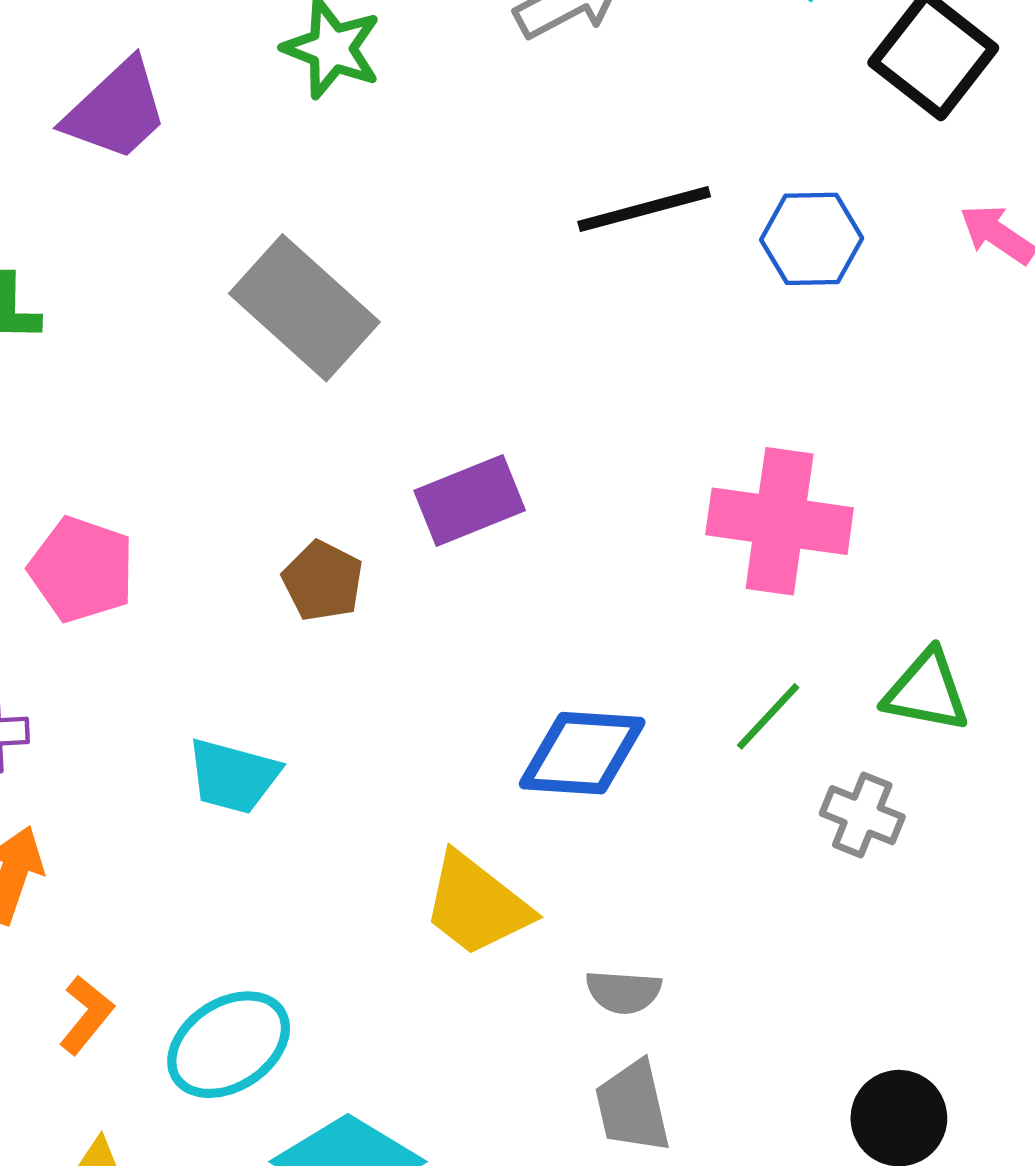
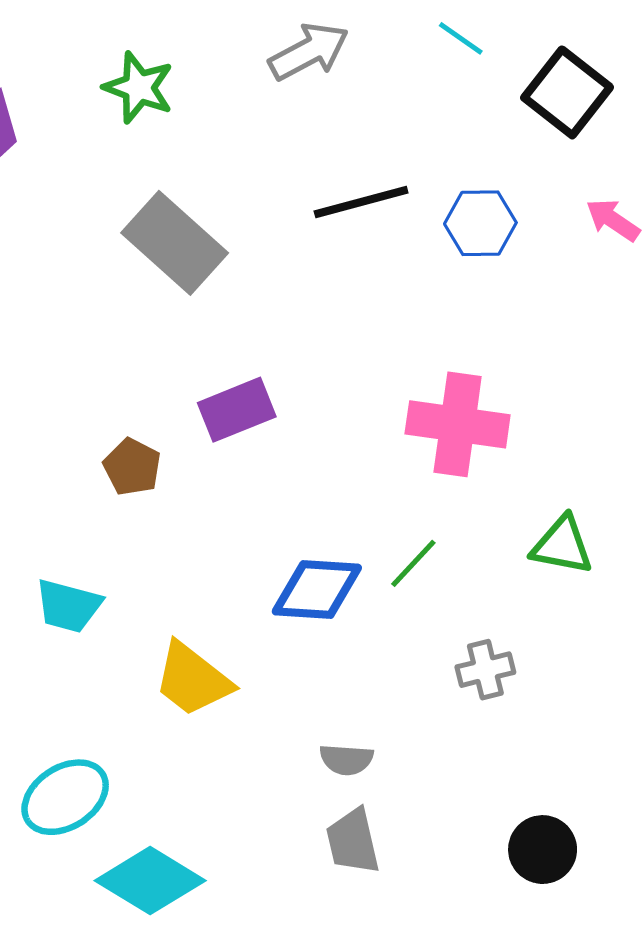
gray rectangle: (304, 308) -> (175, 243), moved
green line: (768, 716) -> (413, 563), moved
gray cross: (862, 815) -> (485, 670), moved, turned -36
yellow trapezoid: (477, 905) -> (193, 679), moved

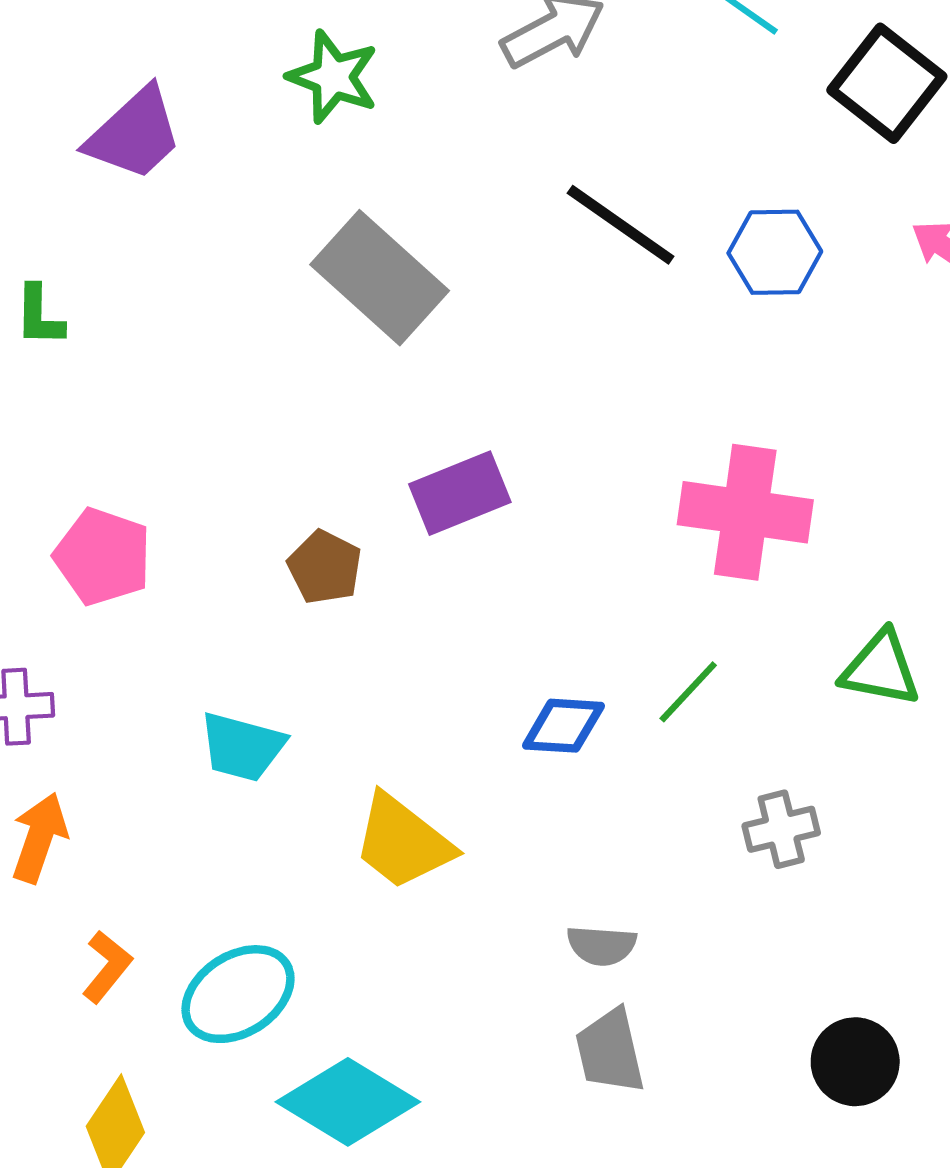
black line: (361, 202) -> (621, 225), turned 50
blue diamond: (317, 590) -> (563, 726), size x0.7

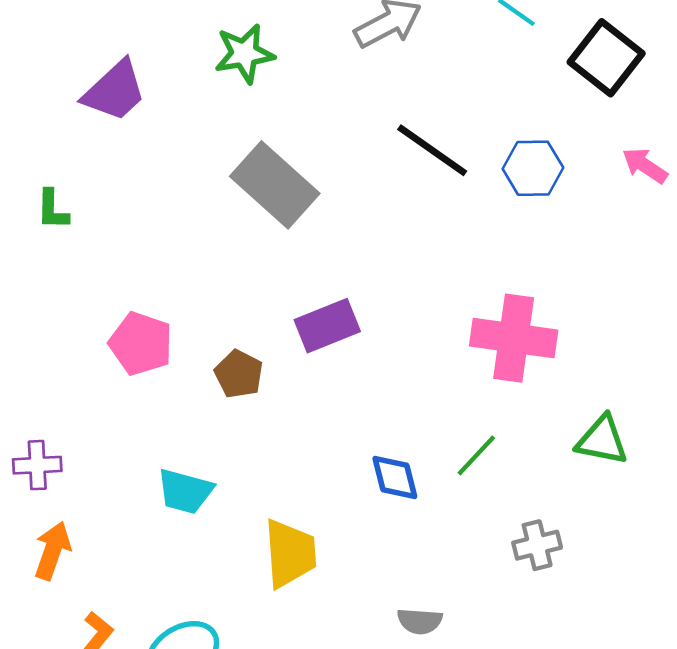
green star: (333, 77) -> (244, 54), turned -30
pink pentagon: (103, 557) -> (141, 344), moved
blue diamond: (563, 726) -> (395, 478), turned 72
yellow trapezoid: (403, 842) -> (290, 553), turned -132

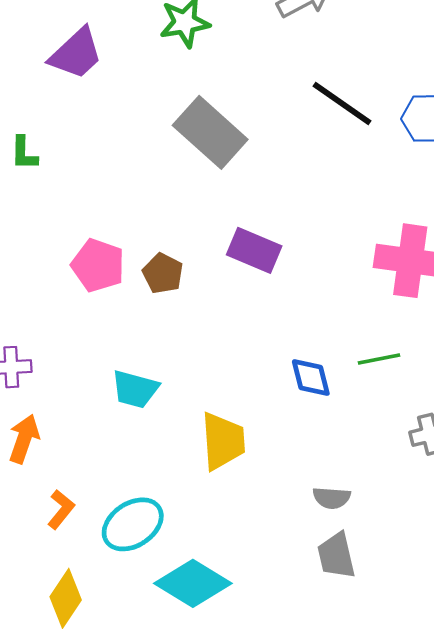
purple rectangle: (327, 326) -> (254, 250), turned 45
brown pentagon: (239, 374) -> (163, 273), moved
green line: (476, 455) -> (379, 359), turned 36

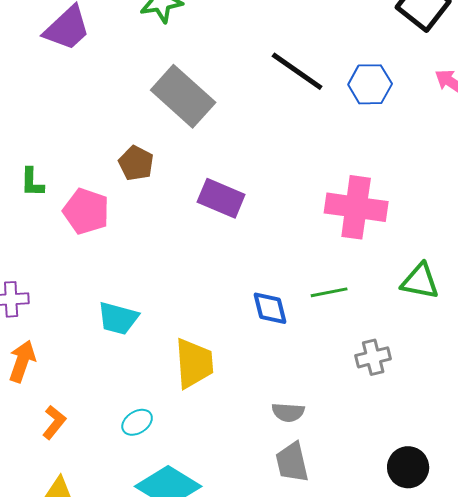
green L-shape: (24, 153) -> (32, 182), moved
brown pentagon: (163, 273) -> (136, 163), moved
cyan ellipse: (133, 524) -> (137, 422), moved, size x0.6

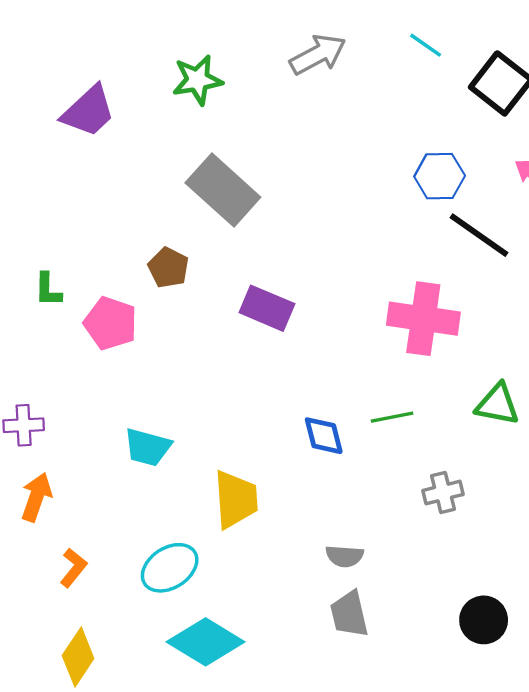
black line: (297, 71) -> (479, 235), moved
cyan ellipse: (137, 422) -> (170, 568), size x1.6

